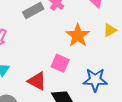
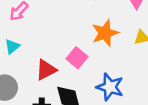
red triangle: (37, 81) -> (46, 70), turned 48

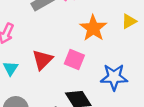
red triangle: (46, 70) -> (42, 60), moved

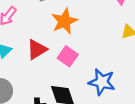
orange star: (93, 28) -> (64, 21), moved

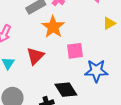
pink square: (68, 56) -> (75, 51), moved, turned -30

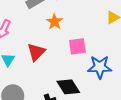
orange star: (53, 27) -> (54, 22), size x0.7

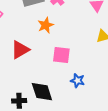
blue star: (100, 67) -> (78, 81), size x0.6

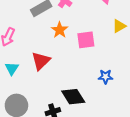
pink square: (61, 55) -> (86, 40), moved

